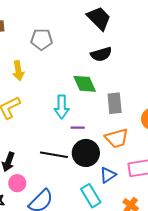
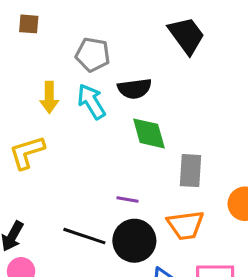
black semicircle: (101, 54) -> (135, 89), moved
cyan arrow: (62, 107) -> (91, 102), moved, turned 140

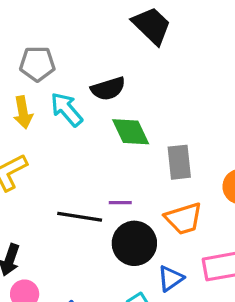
gray pentagon: (93, 55) -> (37, 64), moved
black line: (84, 236) -> (80, 217), moved

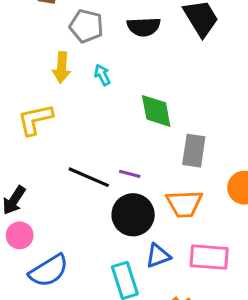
black semicircle: (108, 89) -> (144, 27), moved
cyan arrow: (66, 109) -> (102, 75), size x0.6

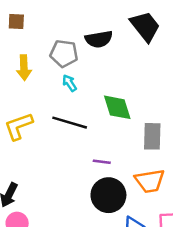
gray pentagon: (86, 26) -> (64, 53), moved
yellow arrow: (62, 67) -> (24, 68), moved
black line: (89, 177) -> (70, 123), moved

